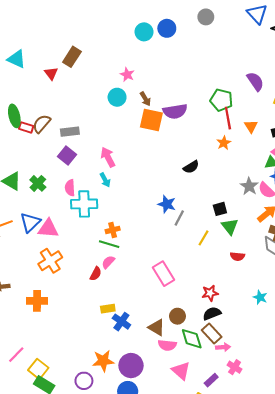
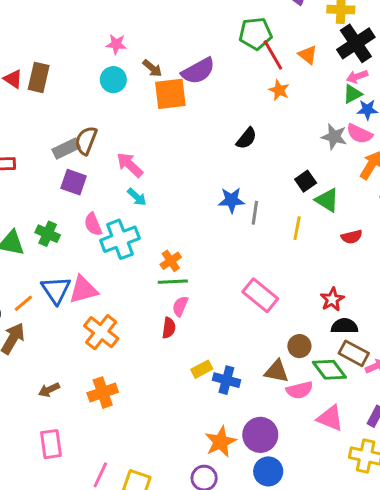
brown rectangle: (72, 57) -> (39, 77), moved
brown semicircle: (42, 124) -> (86, 141), moved
black semicircle: (212, 314) -> (344, 326), turned 42

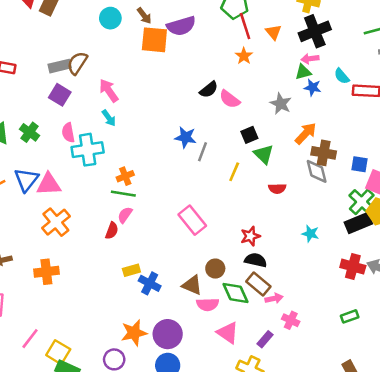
pink semicircle: (359, 134) -> (230, 99), moved

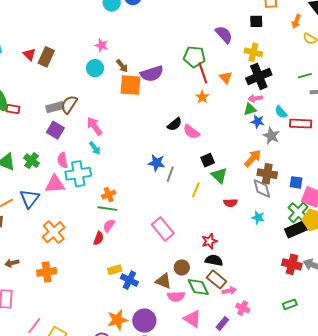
gray star: (281, 104) -> (271, 136), moved
pink triangle: (49, 184) -> (55, 184), moved
cyan star: (310, 234) -> (258, 217), moved

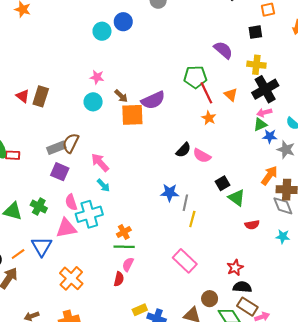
yellow line: (196, 190) -> (192, 219), moved

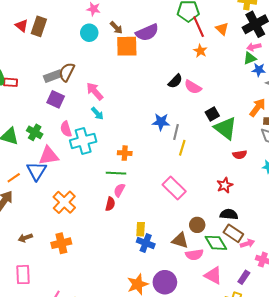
green triangle: (237, 198) -> (225, 128), size x1.4
pink triangle: (66, 228) -> (49, 156), moved
orange cross: (124, 232) -> (125, 153), moved, turned 32
red star: (235, 268) -> (225, 185), moved
yellow rectangle: (140, 310) -> (141, 229), moved, turned -64

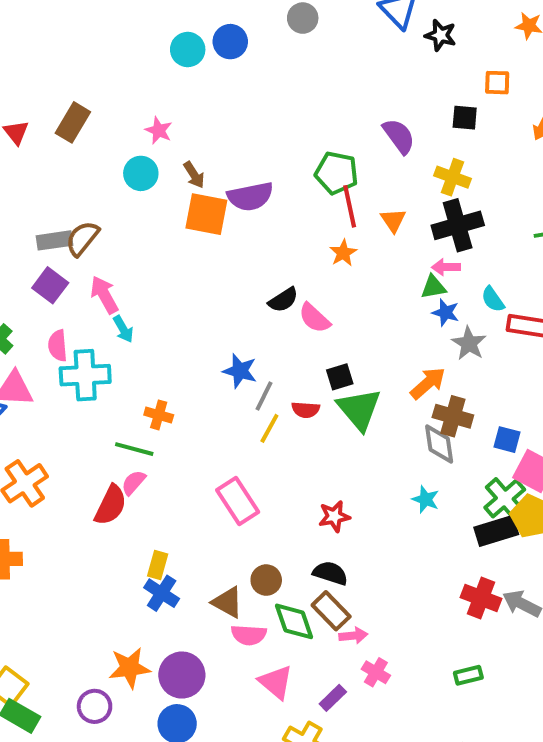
brown rectangle: (39, 26) -> (73, 122), moved
pink arrow: (95, 91) -> (104, 295), moved
red semicircle: (240, 155) -> (306, 410), moved
red semicircle: (110, 204) -> (111, 505), size x1.5

